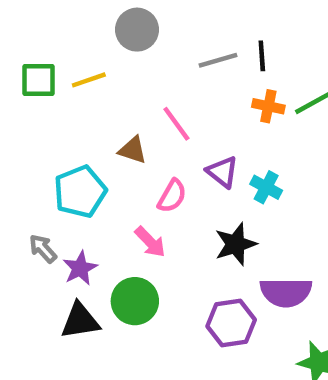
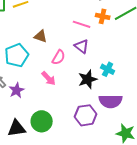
pink line: (176, 124) -> (82, 24), moved, turned -36
cyan cross: (266, 187) -> (108, 69), moved
green circle: (135, 301) -> (42, 121), moved
black triangle: (80, 321) -> (17, 128), moved

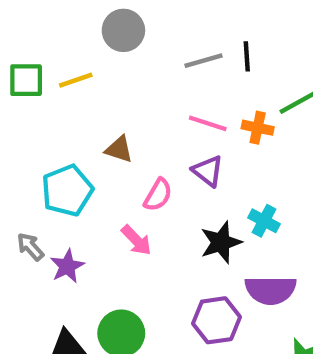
orange cross: (103, 16) -> (258, 128), moved

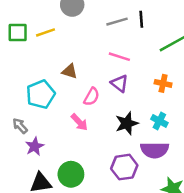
orange cross: (258, 128) -> (163, 83), moved
cyan cross: (264, 221) -> (159, 121), moved
purple star: (67, 266) -> (35, 146), moved

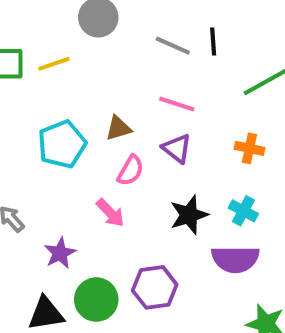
gray line: (117, 22) -> (173, 46), turned 40
brown triangle: (70, 71) -> (118, 128), moved, turned -35
cyan pentagon: (41, 94) -> (62, 144), moved
purple star: (35, 146) -> (60, 253), moved
purple hexagon: (124, 167) -> (155, 287), moved

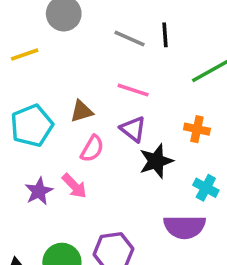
cyan cross: (243, 211) -> (206, 188), moved
black star: (189, 215) -> (156, 161), moved
purple star: (60, 253) -> (39, 191), moved

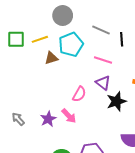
black line: (165, 35) -> (122, 39), moved
brown triangle: (81, 111) -> (51, 58), moved
cyan pentagon: (32, 126) -> (71, 44), moved

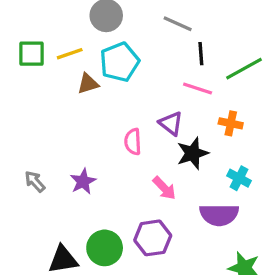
gray line: (101, 30) -> (178, 24), moved
pink line: (103, 60) -> (198, 89), moved
pink semicircle: (79, 94) -> (133, 142), turned 147
pink arrow: (69, 116) -> (164, 188), moved

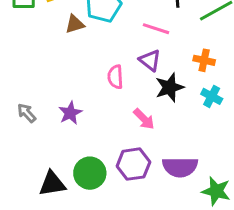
pink line: (198, 89) -> (156, 29), moved
cyan cross: (239, 178) -> (212, 96), moved
purple semicircle: (219, 215) -> (180, 167), moved

